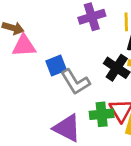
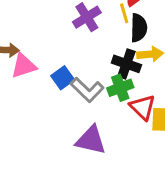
green cross: (102, 114) -> (120, 88), moved

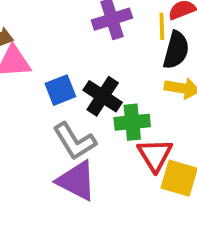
black cross: (126, 64) -> (103, 96), moved
gray L-shape: (87, 90) -> (75, 141), moved

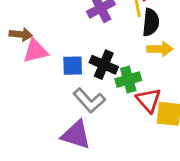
blue square: (60, 90) -> (73, 66), turned 30
purple triangle: (77, 181) -> (76, 135), moved

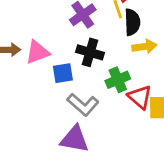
pink triangle: (35, 51) -> (37, 52), moved
black cross: (104, 65) -> (90, 52), moved

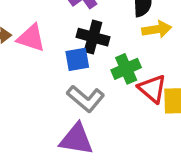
pink triangle: (37, 52) -> (31, 38), turned 40
blue square: (63, 73) -> (77, 59), moved

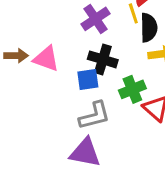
gray L-shape: (86, 99) -> (95, 116), turned -56

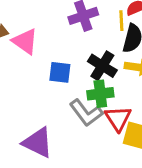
black cross: (103, 59) -> (102, 66), moved
gray L-shape: (95, 116) -> (86, 113), moved, turned 52

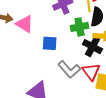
black cross: (102, 66) -> (92, 47), moved
green cross: (100, 94) -> (80, 27), moved

